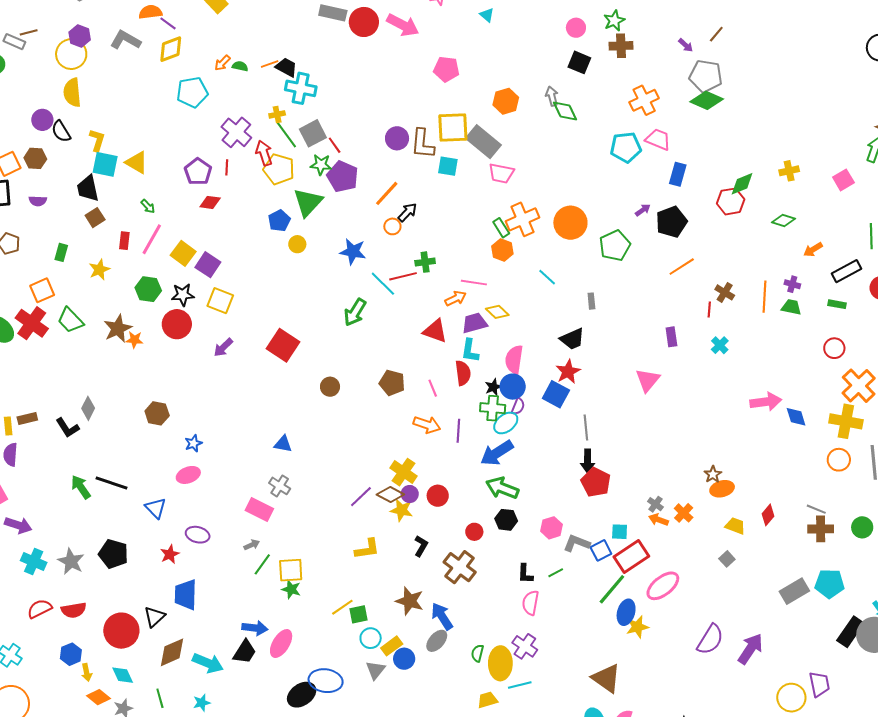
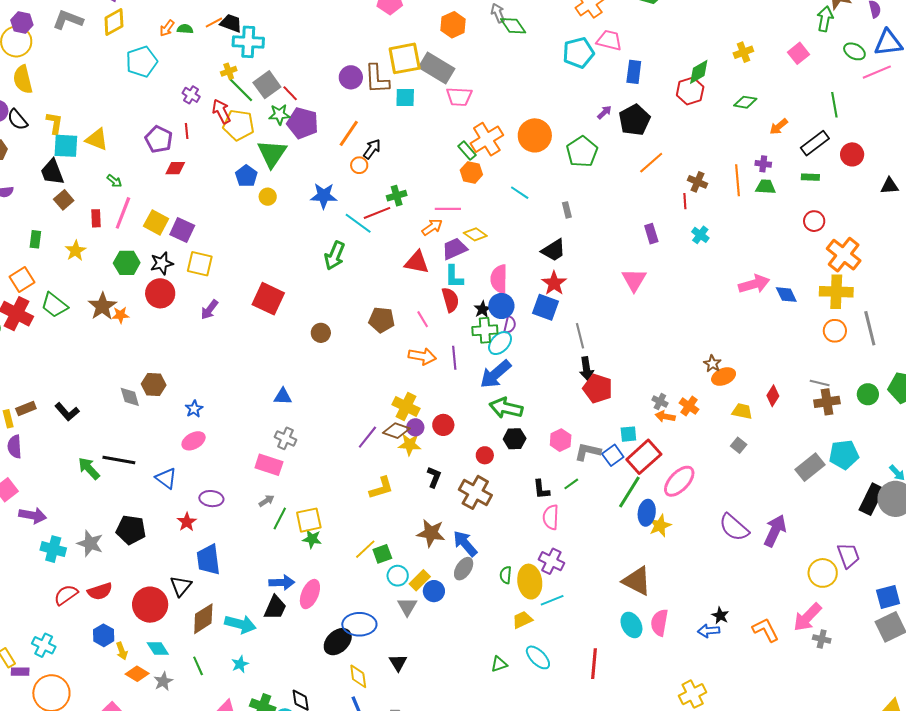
purple cross: (236, 132) -> (191, 95), size x0.6
gray diamond: (88, 408) -> (130, 397), moved, turned -35
purple semicircle: (710, 639) -> (734, 527), turned 108

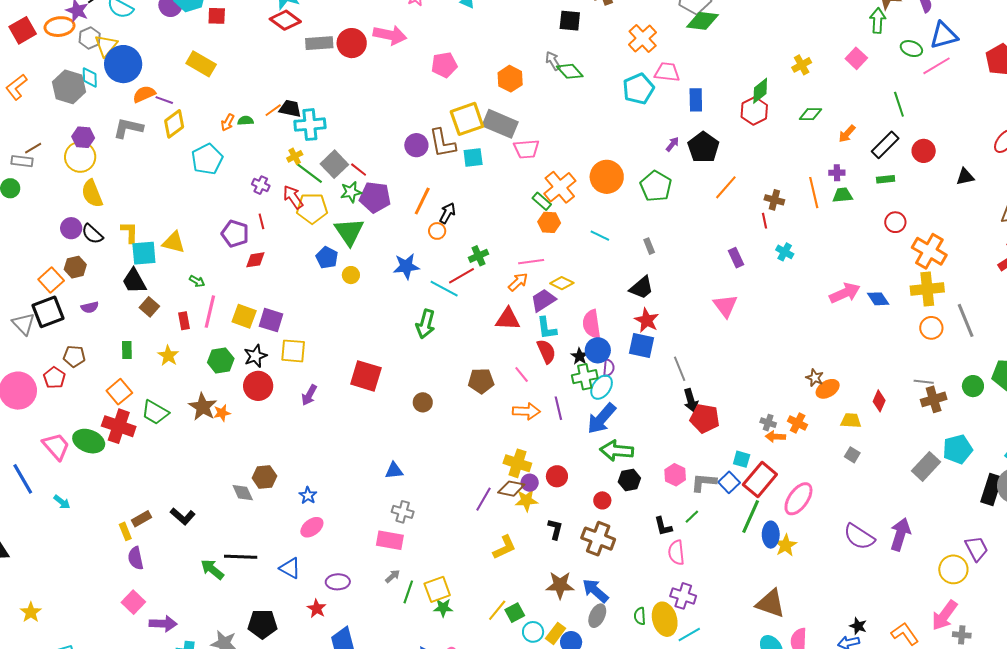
cyan square: (628, 434) -> (742, 459), turned 30

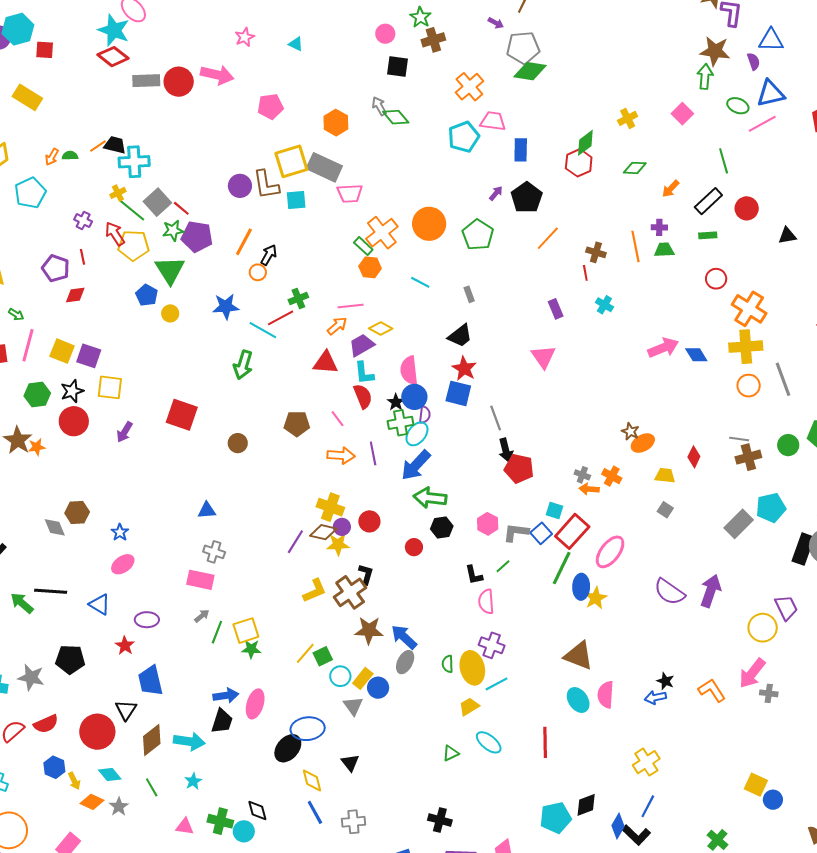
brown cross: (598, 539) -> (350, 592), moved, turned 32

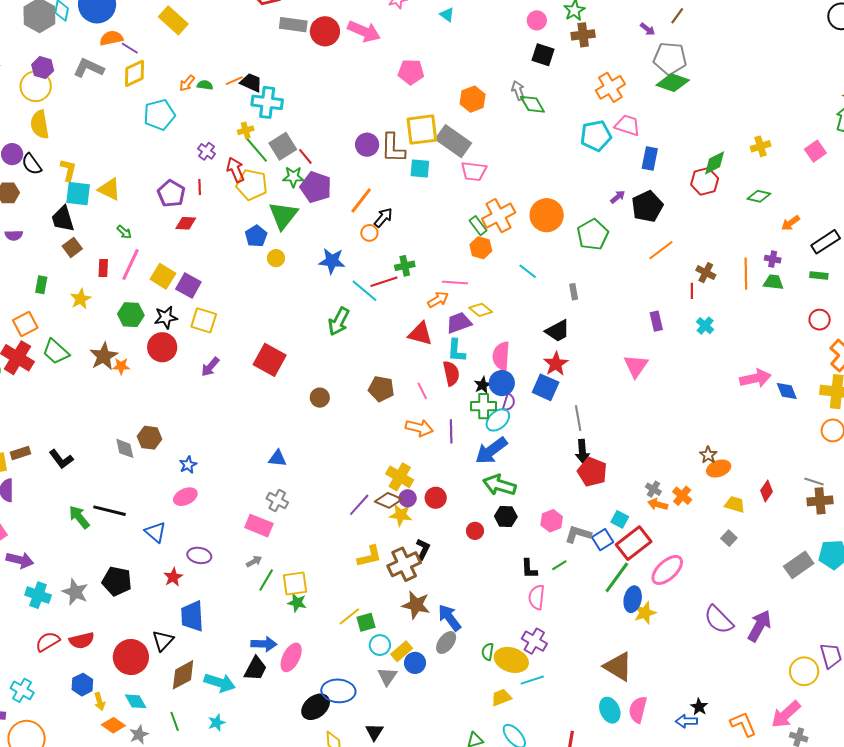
yellow ellipse: (472, 668) -> (511, 660), turned -68

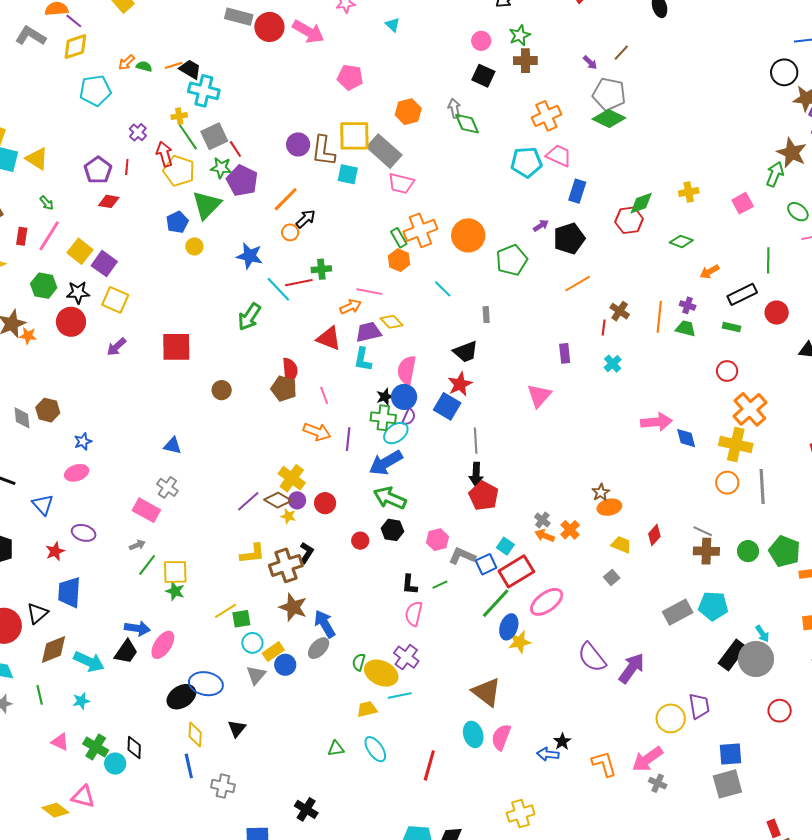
red square: (270, 360) -> (176, 347), turned -36
red semicircle: (451, 373) -> (290, 370), moved
yellow star: (401, 515) -> (288, 516), size x0.7

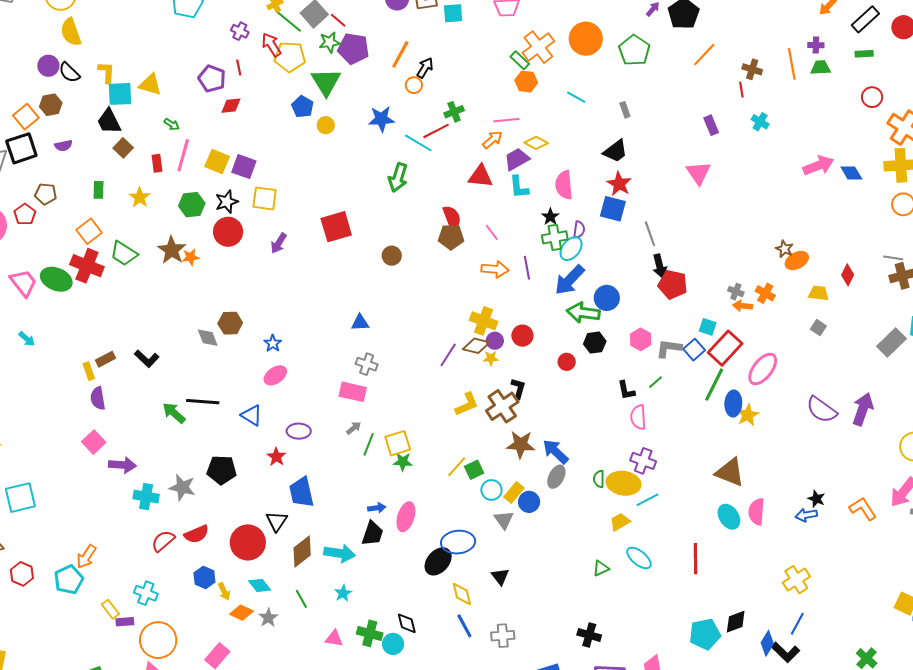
blue circle: (404, 397) -> (607, 298), moved
blue arrow: (137, 628) -> (377, 508), size x0.7

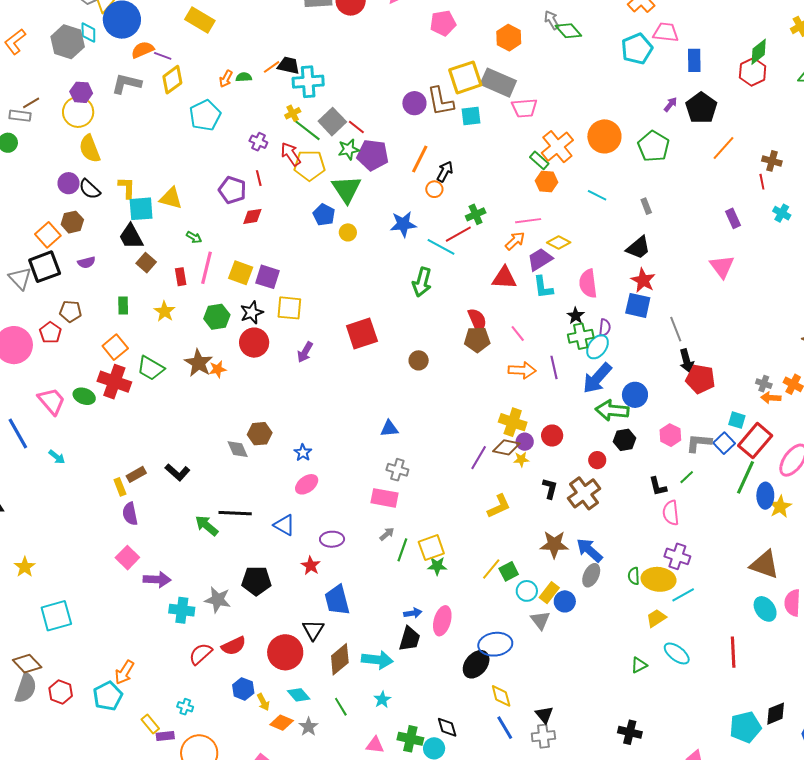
green ellipse: (56, 279) -> (84, 396), size x0.7
brown cross: (502, 406) -> (584, 493), moved
black triangle: (500, 577) -> (544, 715), moved
cyan cross: (146, 593) -> (185, 707), size x0.7

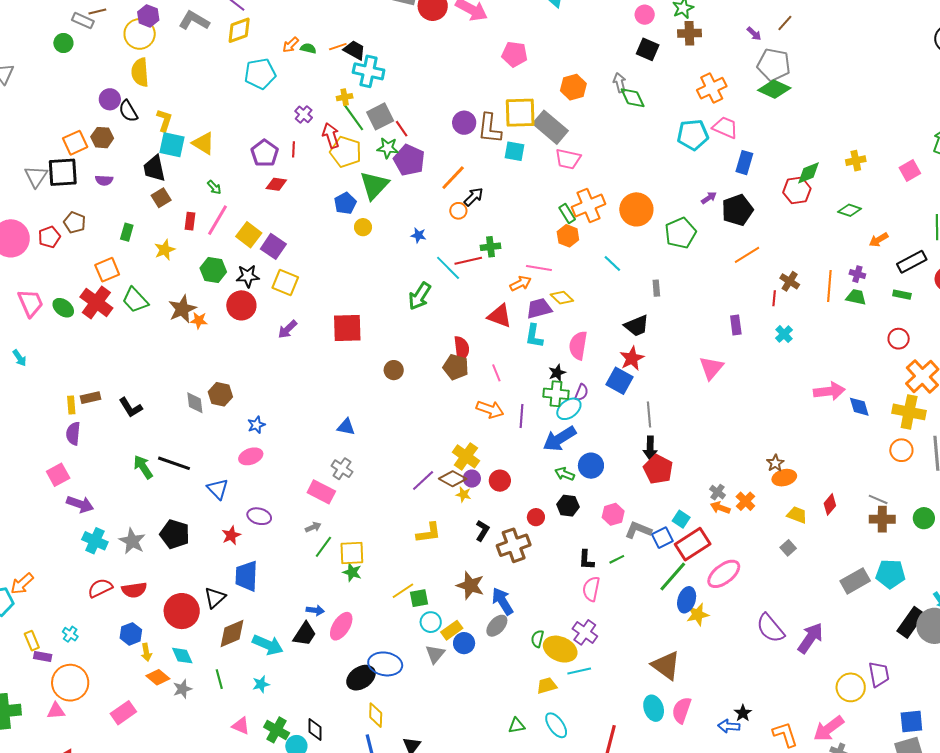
blue star: (403, 224) -> (418, 235), size x0.6
green arrow: (612, 410) -> (565, 474), size x0.6

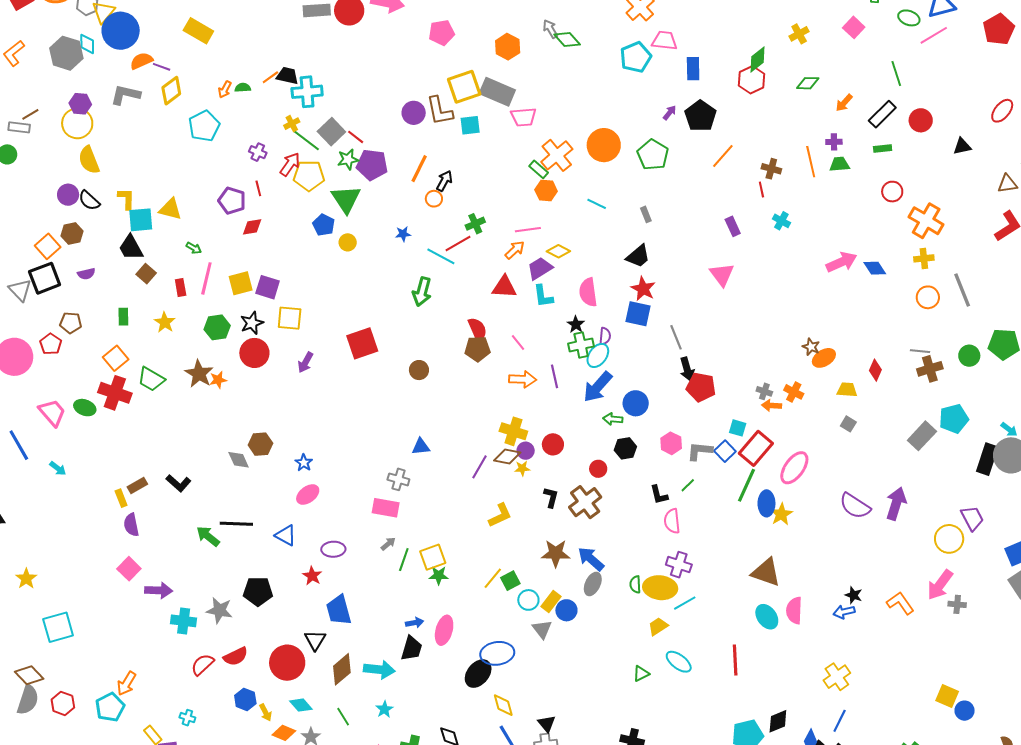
red arrow: (331, 136) -> (290, 164), turned 70
yellow square: (249, 235) -> (241, 283), turned -35
yellow cross: (909, 412) -> (924, 258), size x0.6
blue triangle: (346, 427) -> (421, 447), moved

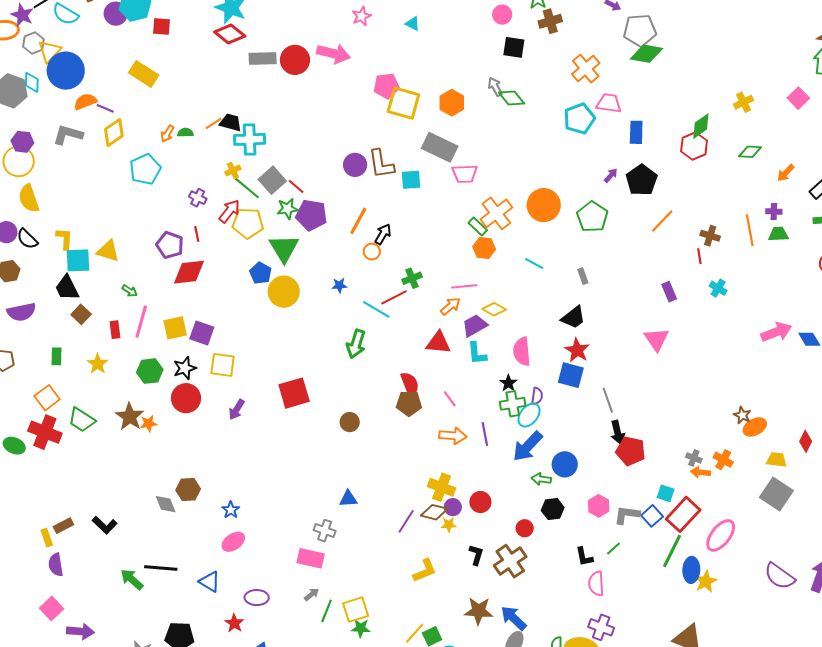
yellow square: (464, 87) -> (403, 103), moved, turned 32
red diamond: (252, 227) -> (189, 272), size x1.6
yellow circle: (348, 242) -> (284, 292), size x1.8
purple semicircle: (86, 274) -> (21, 312), size x1.6
gray square: (848, 424) -> (776, 494), size x2.0

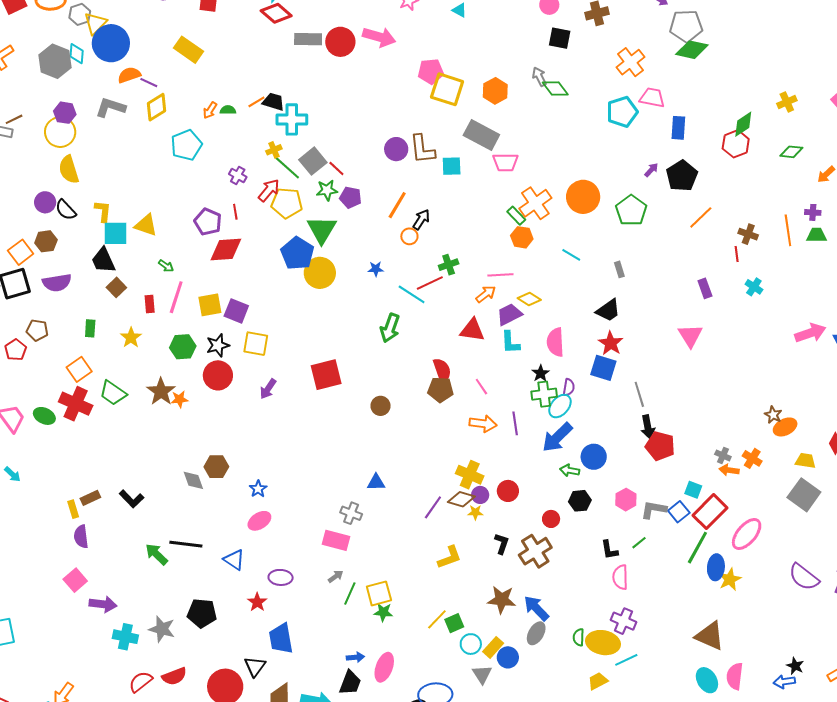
purple pentagon: (311, 215) -> (351, 197), size x0.7
blue pentagon: (261, 273) -> (297, 253), size x1.5

